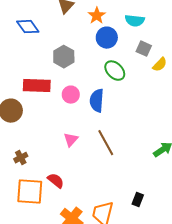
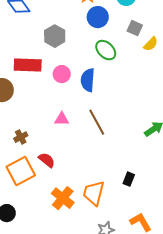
pink triangle: (71, 140) -> (62, 119), turned 49
brown cross: (21, 158) -> (21, 137), moved
orange square: (30, 192) -> (21, 171), turned -32

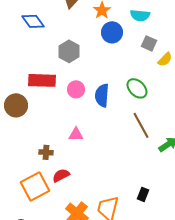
green ellipse: (106, 50) -> (137, 88), moved
brown line: (97, 122) -> (141, 125), moved
brown cross: (21, 137) -> (46, 152), moved, turned 32
red semicircle: (47, 160) -> (61, 175), turned -66

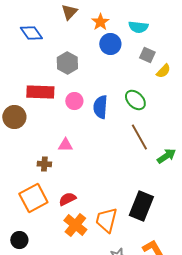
pink triangle: (76, 134) -> (65, 145), moved
red semicircle: (61, 175) -> (67, 199), moved
black rectangle: (143, 194) -> (141, 206), size x2.0

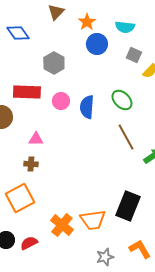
pink triangle: (65, 145) -> (36, 139), moved
red semicircle: (67, 199) -> (29, 243), moved
orange trapezoid: (106, 220) -> (93, 220), turned -112

